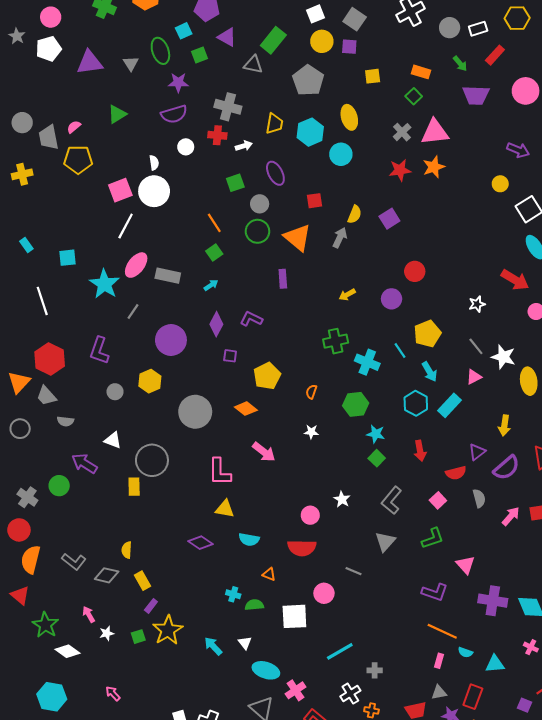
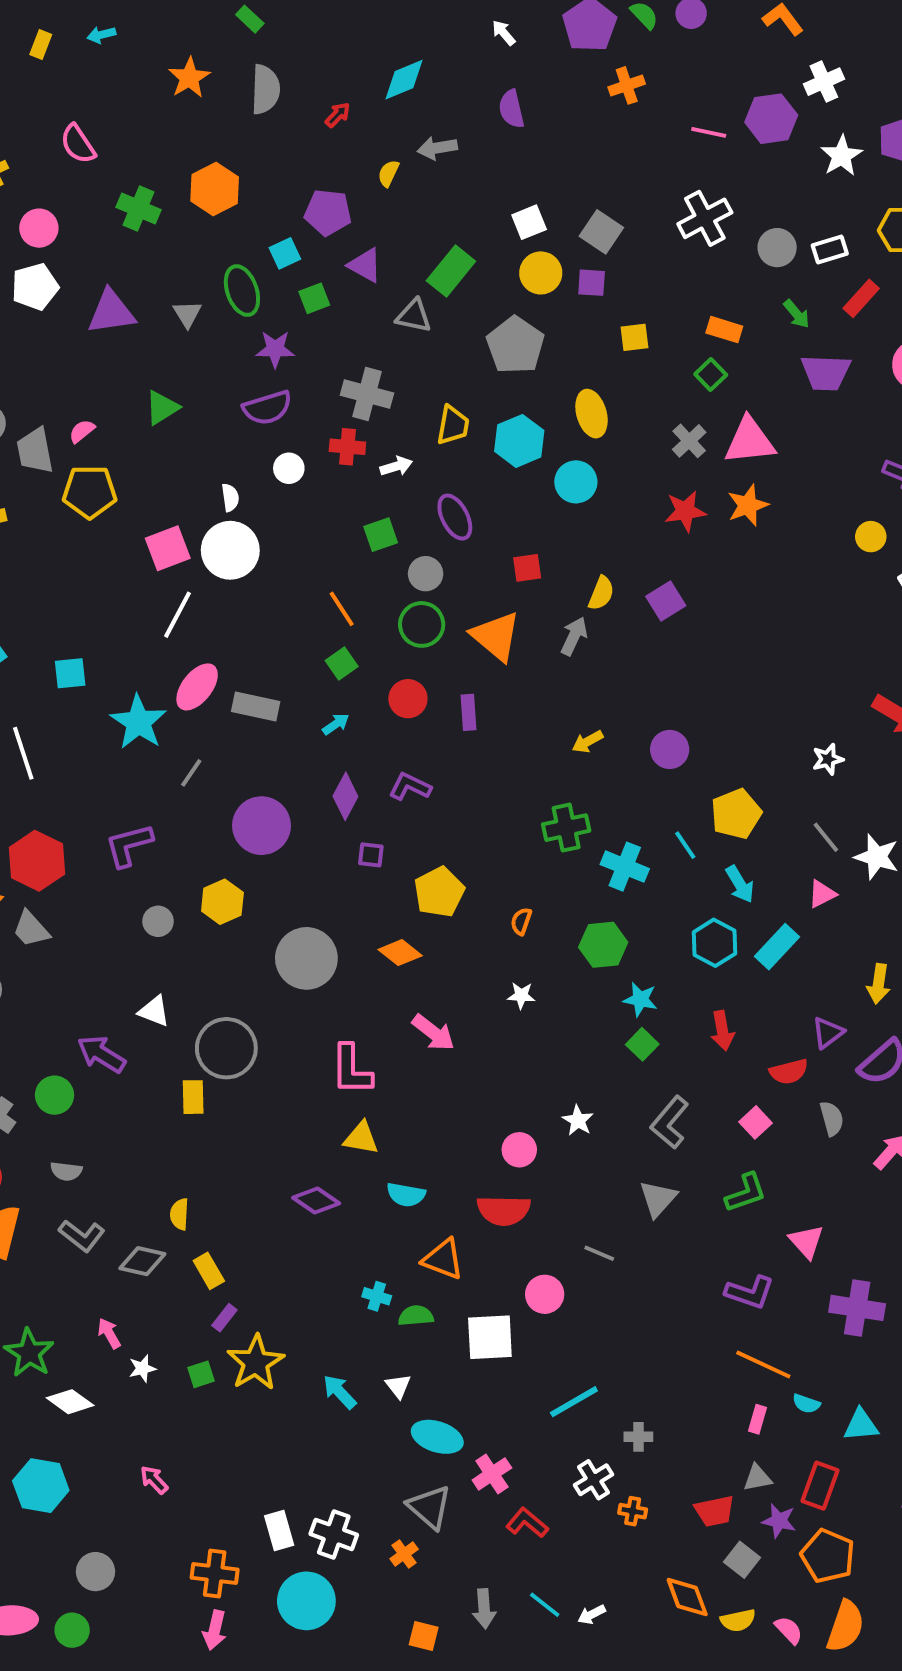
red circle: (415, 271) -> (408, 699), moved
purple L-shape: (99, 351) -> (129, 845), turned 56
gray semicircle: (65, 421) -> (66, 1171), moved
orange triangle: (269, 574) -> (443, 1259), size x1.6

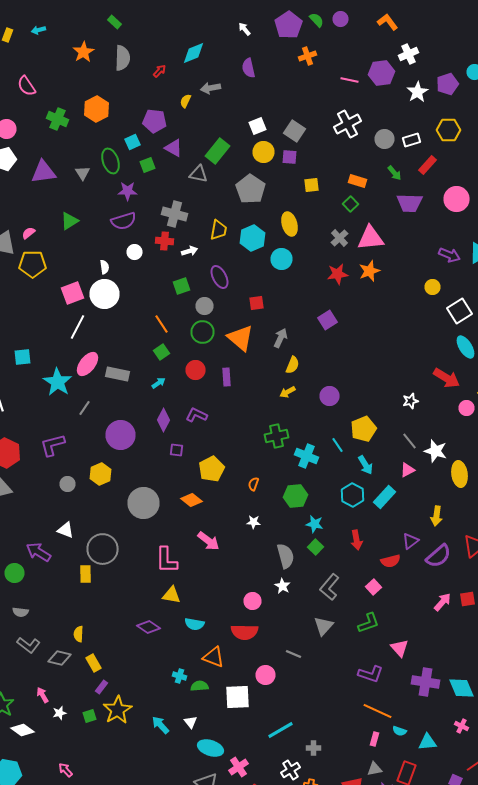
yellow semicircle: (601, 593) -> (292, 365), moved
gray semicircle: (832, 1119) -> (286, 556), moved, size x1.4

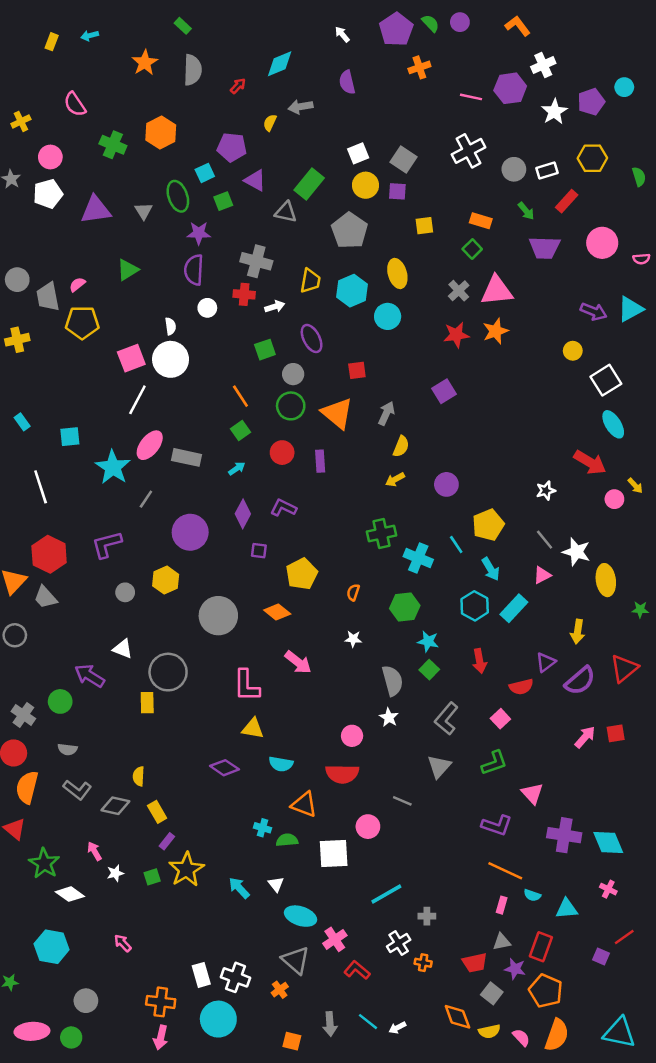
purple semicircle: (124, 221) -> (194, 270), turned 110

